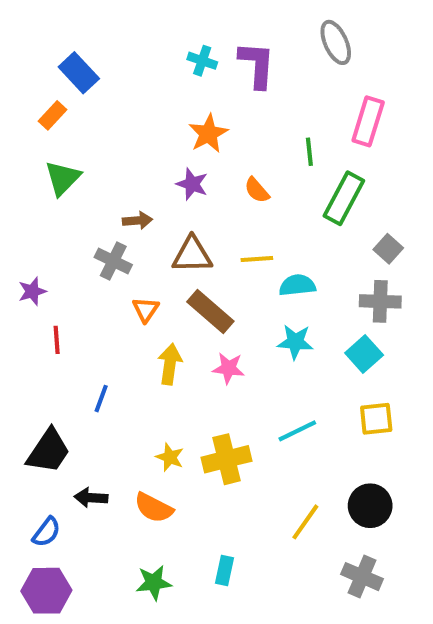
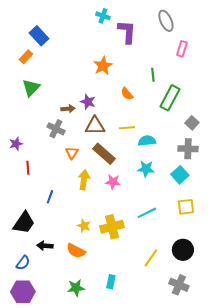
cyan cross: (202, 61) -> (103, 16), moved
pink rectangle: (368, 121) -> (182, 49), moved, size x0.7
purple star: (192, 184) -> (88, 102), moved

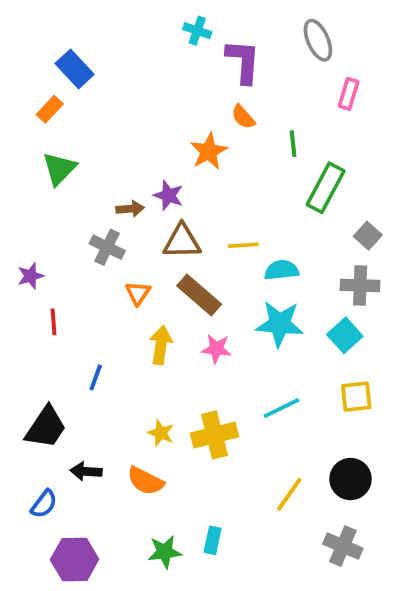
orange star: (103, 66) -> (209, 151), moved
orange semicircle: (127, 94) -> (243, 117), moved
cyan star: (146, 169) -> (280, 324), size x1.4
green star: (76, 288) -> (165, 552), moved
purple hexagon: (23, 292) -> (75, 559), moved

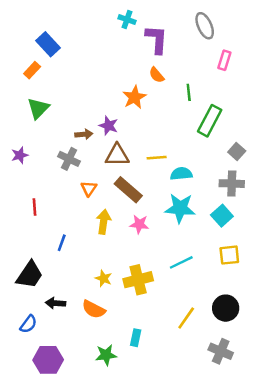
purple star: (31, 276) -> (20, 155), moved
cyan rectangle: (213, 540) -> (136, 338), moved

